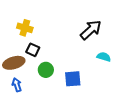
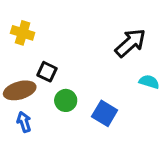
yellow cross: (25, 28) -> (23, 33), moved
blue square: (73, 79) -> (105, 113), turned 36

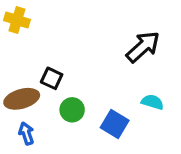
yellow cross: (23, 33) -> (17, 20), moved
cyan semicircle: (149, 82) -> (152, 102), moved

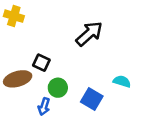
black arrow: (143, 47) -> (89, 34), moved
blue arrow: (26, 133) -> (44, 107), moved, turned -144

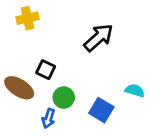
yellow cross: (14, 16) -> (28, 18), moved, turned -30
brown ellipse: (18, 79) -> (19, 88), turned 48

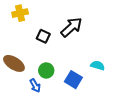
black square: (46, 70) -> (43, 36), moved
blue arrow: (48, 118) -> (35, 86), turned -48

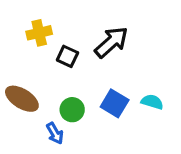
yellow cross: (20, 13) -> (39, 33), moved
blue square: (73, 80) -> (115, 103), moved

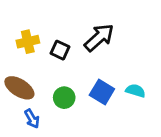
yellow cross: (39, 33) -> (28, 42), moved
blue arrow: (55, 133) -> (32, 119), moved

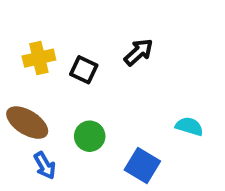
black arrow: (99, 37) -> (139, 52), size x0.7
blue square: (102, 92) -> (142, 166), moved

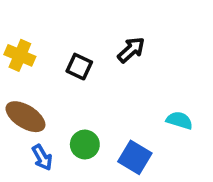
yellow cross: (39, 58) -> (20, 55), moved, turned 36
green circle: (90, 136) -> (85, 144), moved

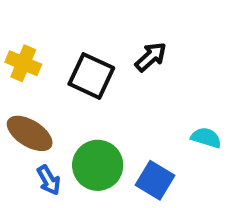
black square: (79, 67) -> (91, 76), size x1.5
green circle: (85, 144) -> (98, 165), size x1.5

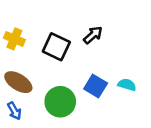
blue arrow: (49, 180) -> (14, 111), moved
blue square: (155, 180) -> (96, 86), moved

